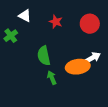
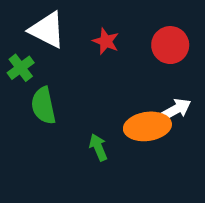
white triangle: (25, 16) -> (47, 30), size x1.5
green semicircle: (44, 56) -> (43, 106), moved

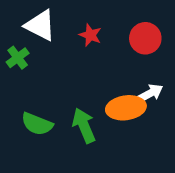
green semicircle: (43, 106) -> (37, 124), moved, turned -56
green arrow: (98, 147) -> (84, 126), size x1.5

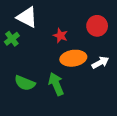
red star: (90, 35) -> (60, 36), moved
orange ellipse: (126, 108) -> (73, 58), moved

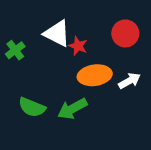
white triangle: (27, 17) -> (57, 33), moved
green arrow: (56, 84) -> (72, 109), turned -95

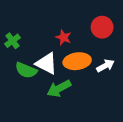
white triangle: (57, 33) -> (46, 63), moved
green semicircle: (32, 107) -> (26, 70), moved

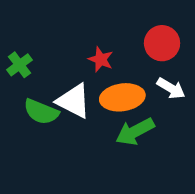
white arrow: (105, 66) -> (171, 88), moved, turned 60
green arrow: (59, 88) -> (135, 132), moved

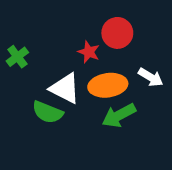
red circle: (162, 43) -> (117, 33), moved
green semicircle: (41, 112) -> (48, 112), moved

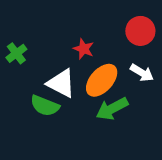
red circle: (117, 33) -> (140, 31), moved
orange ellipse: (108, 85) -> (102, 80), turned -40

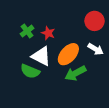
red star: (84, 49) -> (48, 33), moved
green cross: (16, 53) -> (27, 31), moved

